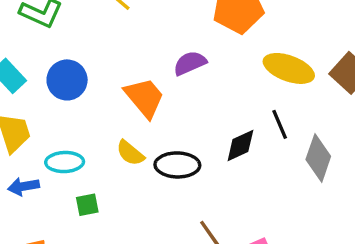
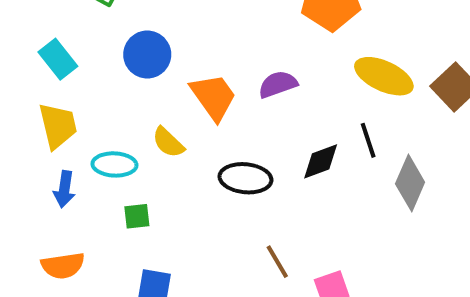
purple semicircle: (190, 63) -> (278, 84), moved
blue circle: (67, 80) -> (147, 55), moved
yellow semicircle: (130, 153) -> (168, 142), moved
blue arrow: (23, 186) -> (64, 189), turned -76

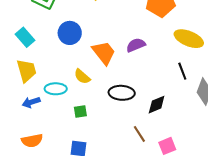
black diamond: (321, 161) -> (157, 105), moved
blue arrow: (64, 189) -> (31, 102), turned 66
green square: (137, 216) -> (80, 112), moved

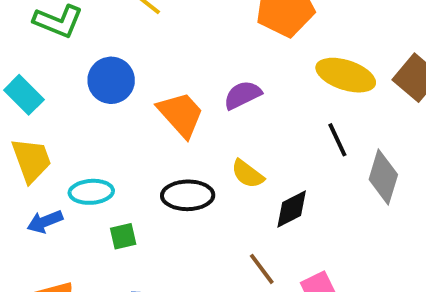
yellow semicircle: (82, 77) -> (248, 174), moved
black ellipse: (122, 93) -> (188, 195), moved
green square: (80, 112) -> (123, 236), moved

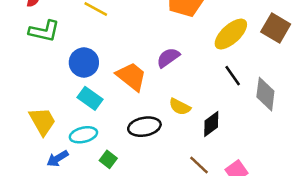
yellow ellipse: (346, 75) -> (231, 34), turned -51
cyan rectangle: (24, 95) -> (90, 98), moved
green square: (123, 236) -> (108, 159), turned -30

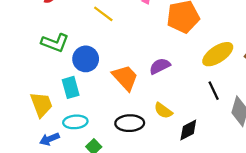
green L-shape: (44, 31) -> (55, 43), moved
cyan rectangle: (90, 98) -> (71, 87), moved, turned 30

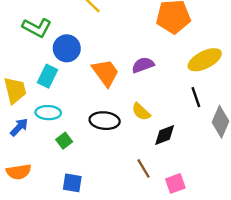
cyan rectangle: (71, 87) -> (48, 76), turned 35
blue arrow: (49, 139) -> (19, 127), turned 150

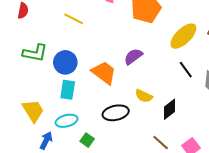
cyan rectangle: (48, 76) -> (68, 90), moved

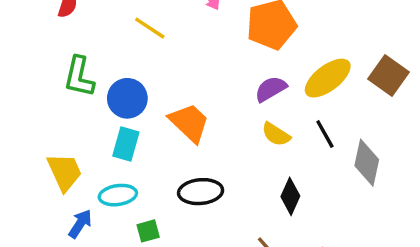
green L-shape: (35, 53) -> (79, 77), turned 85
purple semicircle: (133, 57) -> (271, 89), moved
yellow semicircle: (144, 96) -> (276, 134), moved
black diamond: (170, 109) -> (290, 196), turned -35
green square: (87, 140) -> (148, 231), turned 32

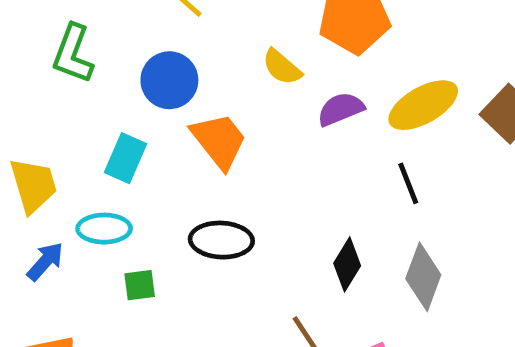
blue circle: (127, 98) -> (169, 80), moved
yellow semicircle: (276, 134) -> (282, 67), moved
gray diamond: (367, 163) -> (423, 277), moved

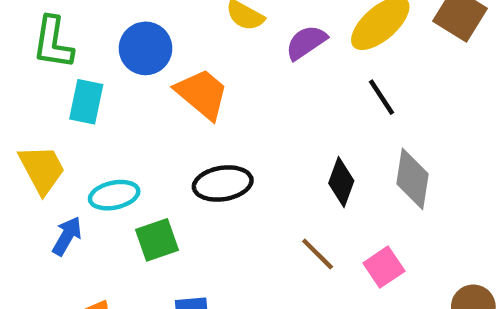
cyan rectangle: (125, 158) -> (86, 102), moved
green square: (140, 285) -> (157, 240), size x1.4

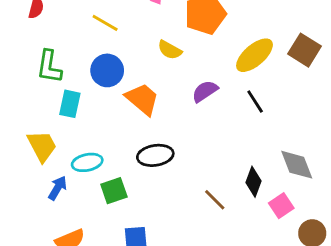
purple semicircle: (306, 42) -> (205, 91), moved
gray diamond: (413, 179) -> (297, 165), moved, turned -30
black diamond: (341, 182) -> (254, 182), moved
pink square: (384, 267) -> (281, 206), moved

